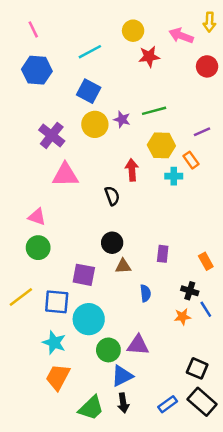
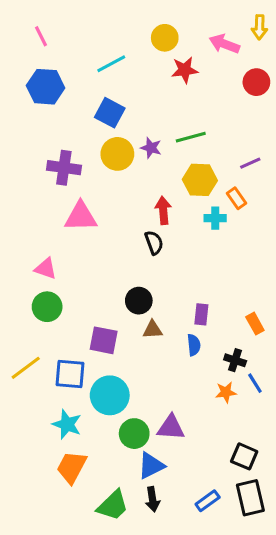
purple cross: (52, 135) -> (64, 168), turned -30
black semicircle: (112, 196) -> (154, 243), moved
blue semicircle: (145, 293) -> (194, 345), moved
black rectangle: (202, 402) -> (250, 498), turned 36

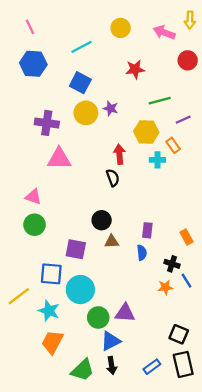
red star: (185, 70) -> (135, 69), moved
green line: (191, 137) -> (160, 101), moved
yellow line: (26, 368) -> (19, 296), moved

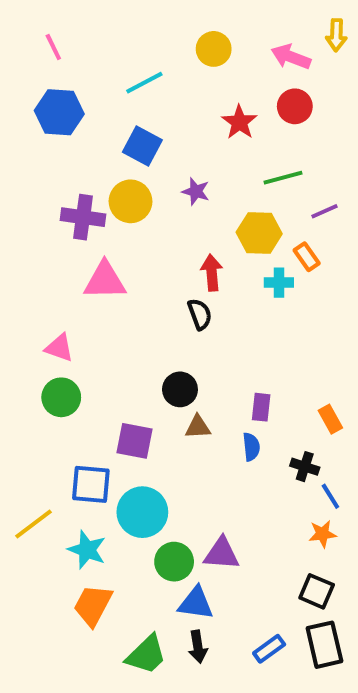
red circle: (188, 60) -> (295, 106), moved
red star: (135, 69) -> (239, 122), turned -30
yellow circle: (86, 113) -> (131, 201), moved
orange star: (165, 287) -> (322, 534), moved
blue triangle: (111, 341) -> (196, 603), turned 35

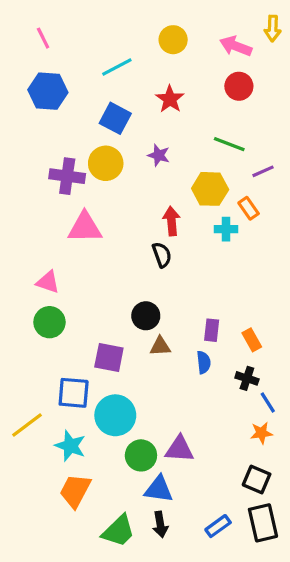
red star: (239, 122) -> (170, 99), moved
green line: (283, 178) -> (229, 144), turned 36
orange rectangle: (330, 419) -> (252, 340), moved

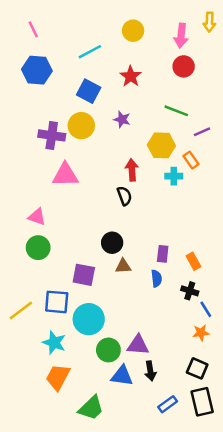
pink arrow: (236, 46) -> (181, 36), turned -105
yellow line: (27, 425) -> (21, 311), moved
black arrow: (160, 524) -> (150, 371), moved

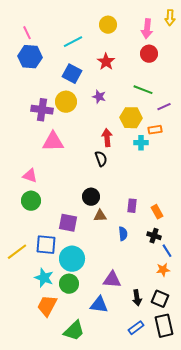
pink line: (33, 29) -> (27, 33), moved
orange rectangle: (191, 160) -> (155, 130), turned -64
blue semicircle: (156, 278) -> (123, 234), moved
green circle: (108, 350) -> (69, 284), moved
black arrow: (150, 371) -> (137, 298), moved

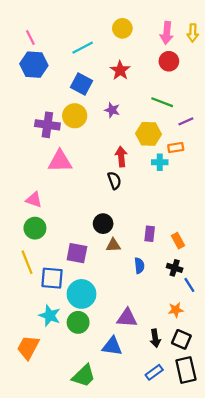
yellow arrow: (170, 18) -> (193, 33), moved
yellow line: (17, 252) -> (27, 262), moved, turned -75
orange star: (163, 270) -> (176, 310), moved
orange trapezoid: (47, 306) -> (28, 347), moved

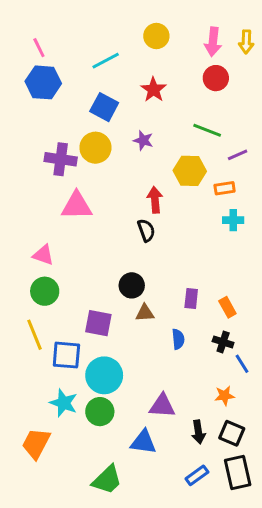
cyan cross: (160, 162) -> (233, 220), moved

